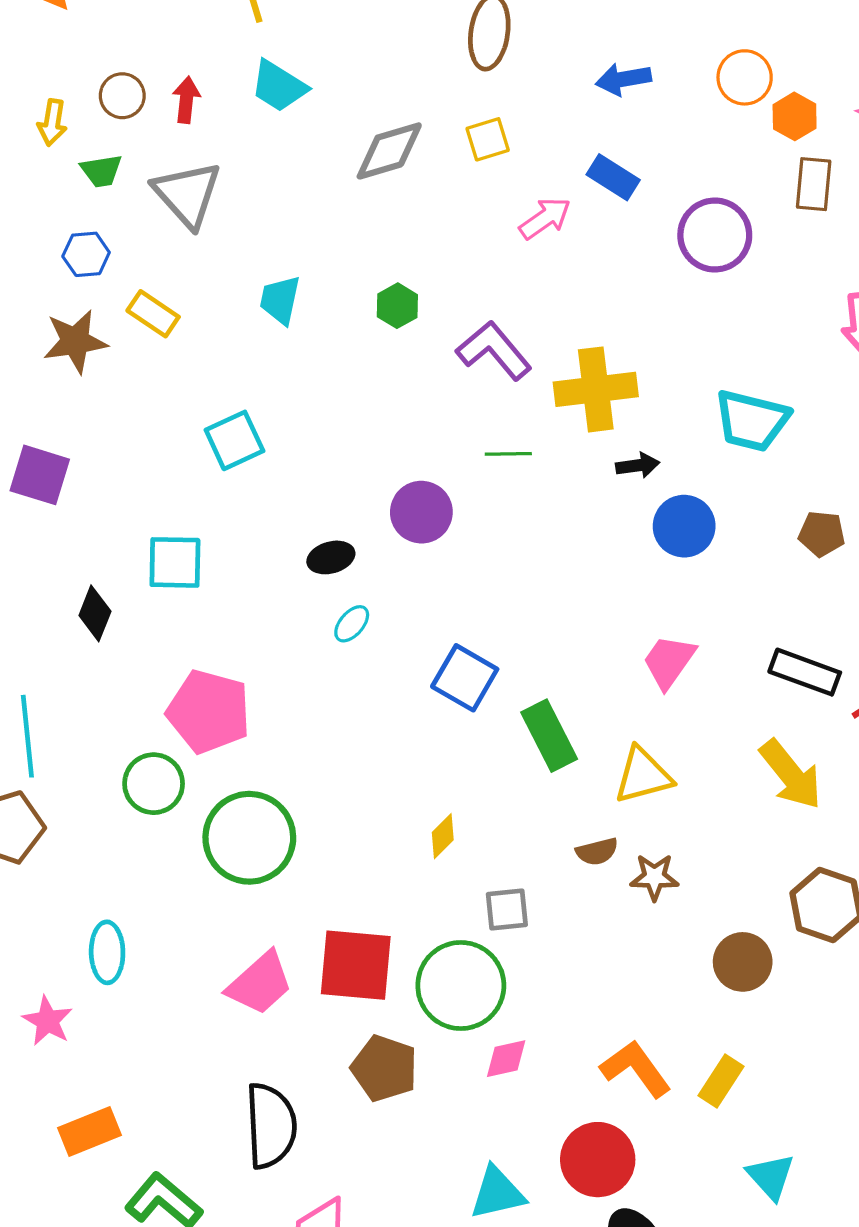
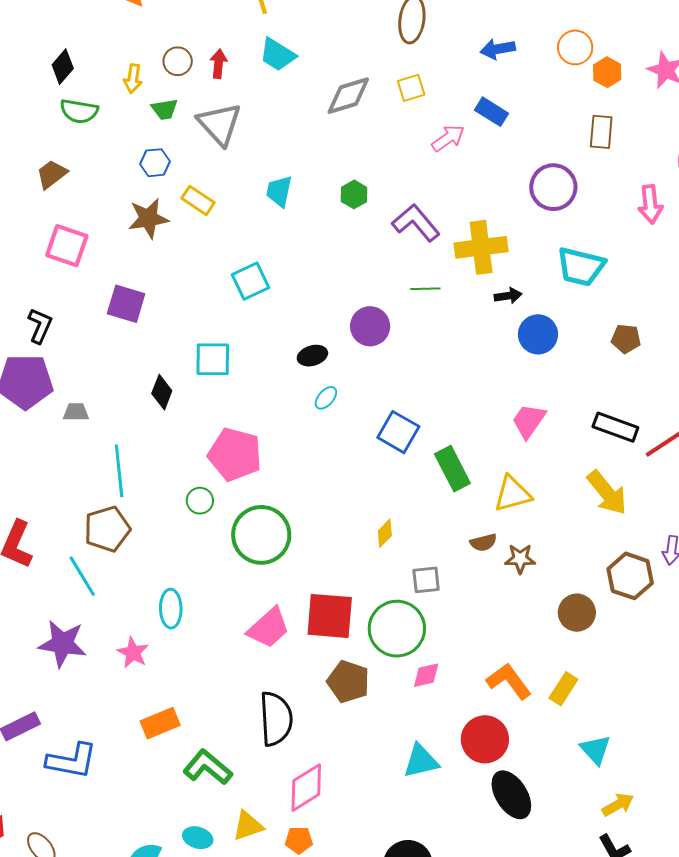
brown rectangle: (814, 184) -> (601, 132), moved
purple circle: (715, 235) -> (553, 187), moved
green circle: (154, 784) -> (200, 501), size x0.7

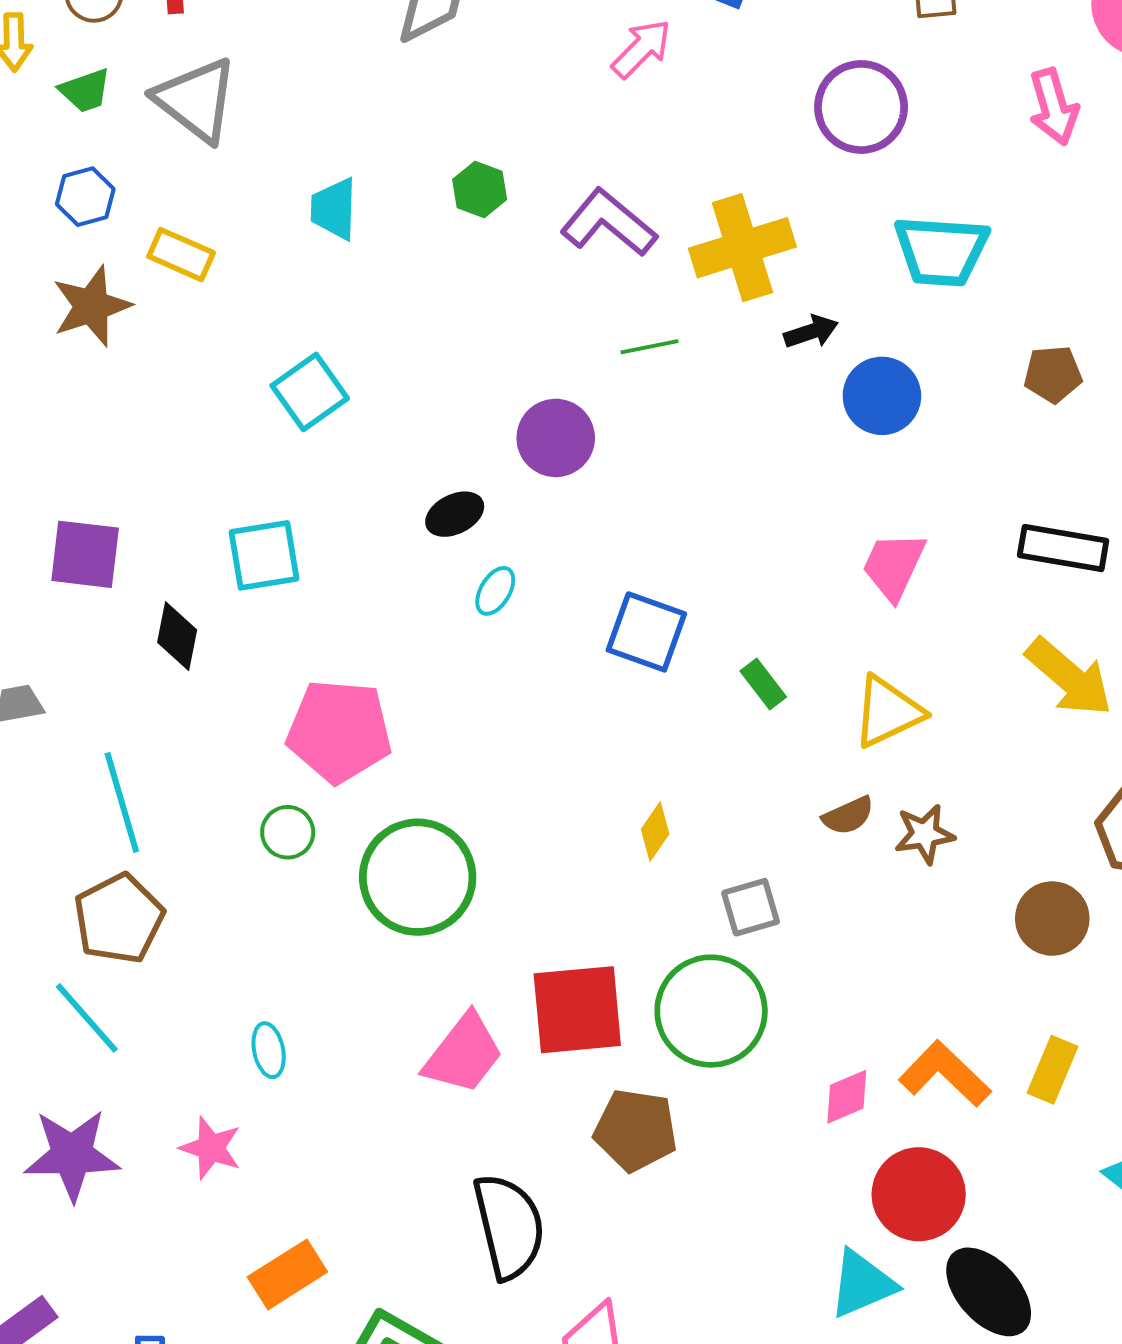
purple square: (126, 304) -> (85, 554), moved
green rectangle: (452, 469) -> (763, 684), size x0.6
cyan ellipse: (171, 609) -> (269, 1050), size x0.7
pink diamond: (426, 675) -> (847, 1097), moved
cyan triangle: (421, 761) -> (862, 1284), moved

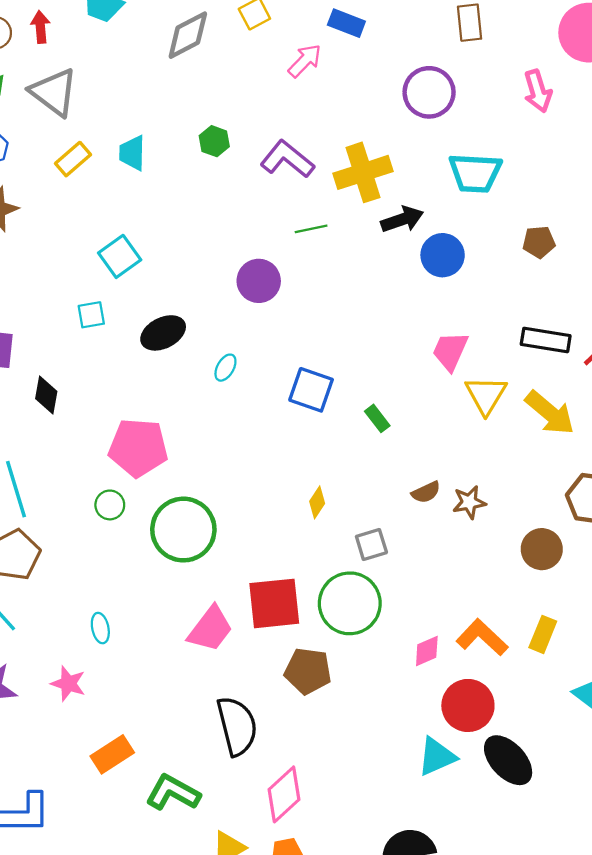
yellow rectangle: (181, 255) -> (73, 159), moved, turned -64
black arrow: (811, 332) -> (402, 219), size x1.4
black ellipse: (455, 514) -> (163, 333), moved, size x1.4
cyan square: (264, 555) -> (91, 315), moved, size x0.7
yellow triangle: (888, 712) -> (486, 395), moved, turned -33

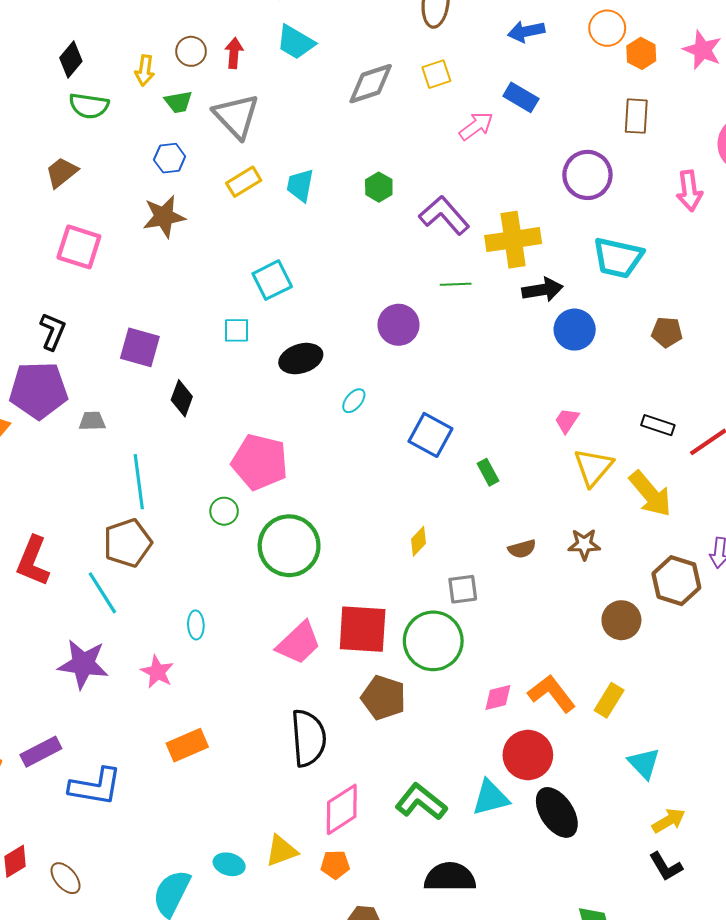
black rectangle: (546, 340) -> (658, 425), size x0.7
pink trapezoid: (450, 351) -> (567, 420), size x0.7
brown star: (469, 502) -> (584, 544), moved
green L-shape: (173, 793) -> (421, 802), moved

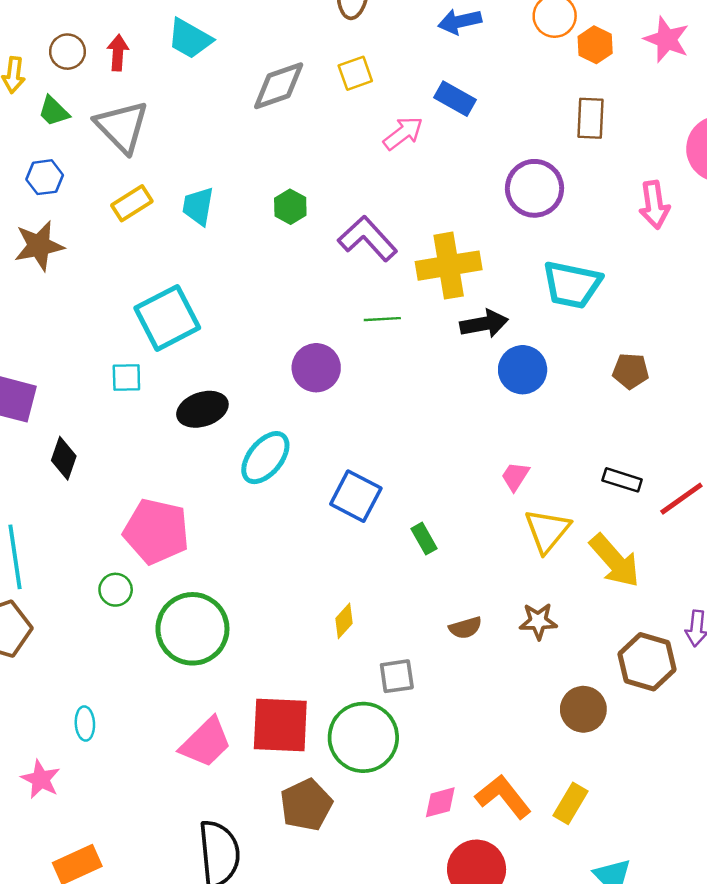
green trapezoid: (178, 102) -> (54, 111), turned 56
cyan square: (272, 280) -> (167, 318), size x1.4
cyan ellipse: (354, 401) -> (265, 458), size x1.8
brown pentagon: (383, 698) -> (306, 805), turned 30

